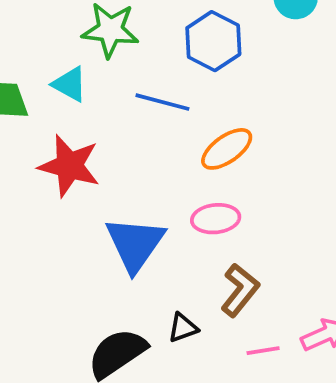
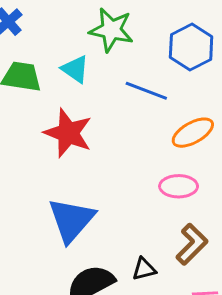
blue triangle: (135, 244) -> (71, 220), moved

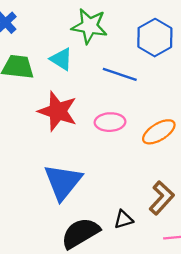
orange ellipse: (193, 133) -> (159, 132), moved
pink ellipse: (179, 186) -> (110, 122), moved

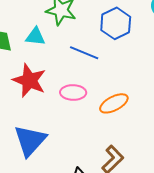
cyan triangle: (61, 59) -> (35, 37), turned -30

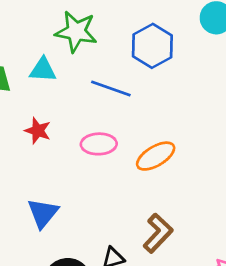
red star: (29, 81) -> (38, 131), size x0.6
blue triangle: (30, 141) -> (43, 213), size x0.7

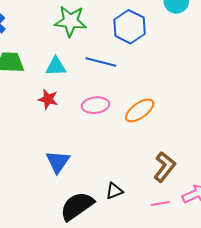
cyan triangle: (43, 70) -> (56, 66), moved
brown L-shape: (158, 233) -> (165, 167), moved

